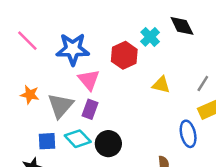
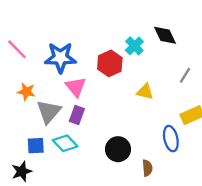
gray line: (203, 84) -> (185, 75), moved
orange star: (30, 95) -> (26, 92), moved
black circle: (108, 144) -> (118, 149), moved

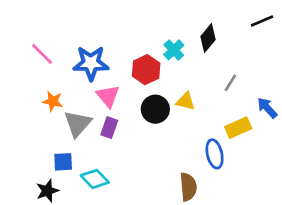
black diamond: (165, 35) -> (208, 38), turned 65
cyan diamond: (65, 143) -> (95, 179), moved
black circle: (118, 149) -> (155, 109), moved
brown semicircle: (147, 168) -> (188, 187), size x1.5

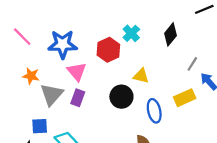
black diamond: (208, 38) -> (171, 34), moved
gray line: (230, 83) -> (192, 64), moved
black circle: (155, 109) -> (121, 97), moved
blue ellipse: (215, 154) -> (154, 111), moved

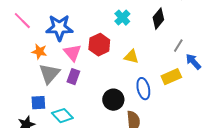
red hexagon: (108, 50) -> (99, 45), moved
orange star: (31, 76) -> (39, 52), moved
black circle: (121, 97) -> (113, 100), moved

